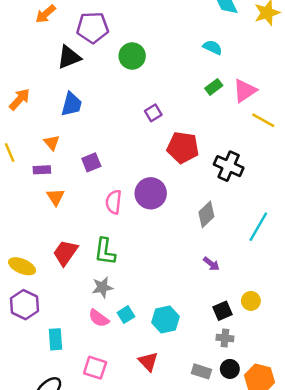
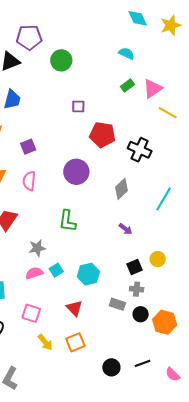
purple square: (153, 113) -> (78, 107), turned 32
pink semicircle: (114, 202) -> (29, 181), moved
green L-shape: (105, 251) -> (67, 221), moved
pink semicircle: (99, 318) -> (34, 273), turned 126
gray rectangle: (201, 371) -> (117, 304), moved

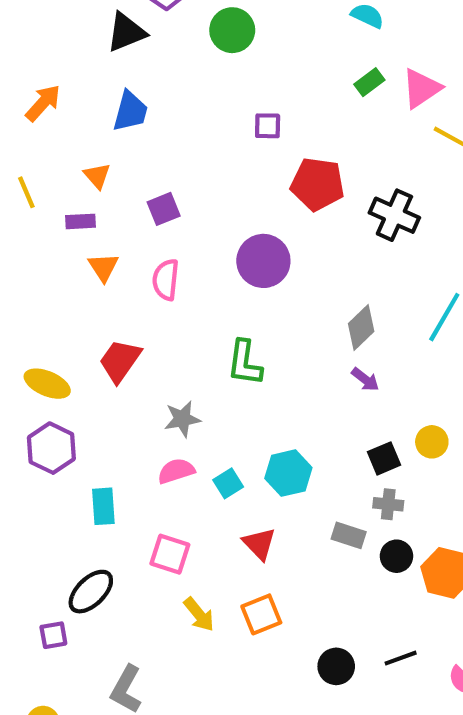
gray diamond: (121, 189) -> (361, 327), moved
cyan square: (56, 270) -> (228, 483), moved

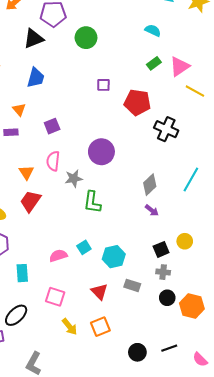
red pentagon: (317, 184) -> (137, 102), moved
orange triangle: (103, 267) -> (26, 172), moved
gray star: (182, 419) -> (74, 178), moved
cyan square: (228, 483) -> (84, 247), moved
gray rectangle: (349, 535) -> (132, 285), moved

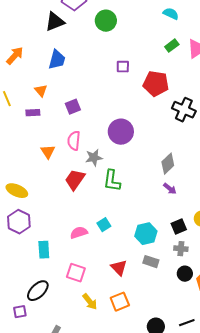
red trapezoid: (30, 201) -> (75, 180), moved
cyan hexagon: (114, 257) -> (146, 234), moved

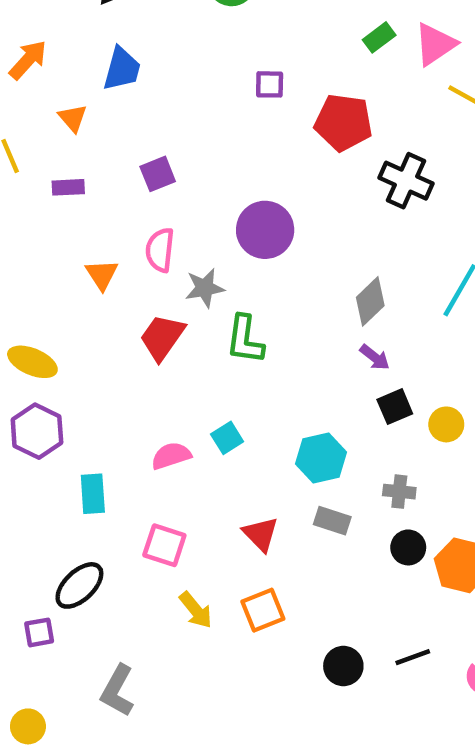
orange triangle: (41, 91) -> (73, 118), moved
black square: (179, 227) -> (395, 407), moved

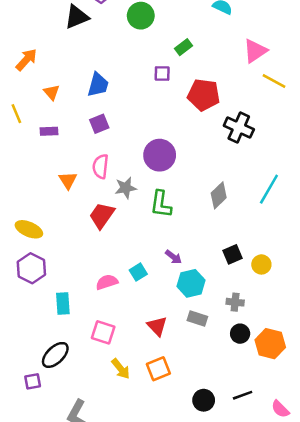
green rectangle: (379, 37) -> (183, 47), moved
blue trapezoid: (122, 69) -> (98, 85), moved
green L-shape: (245, 339) -> (161, 204), moved
purple arrow: (375, 357) -> (173, 257), moved

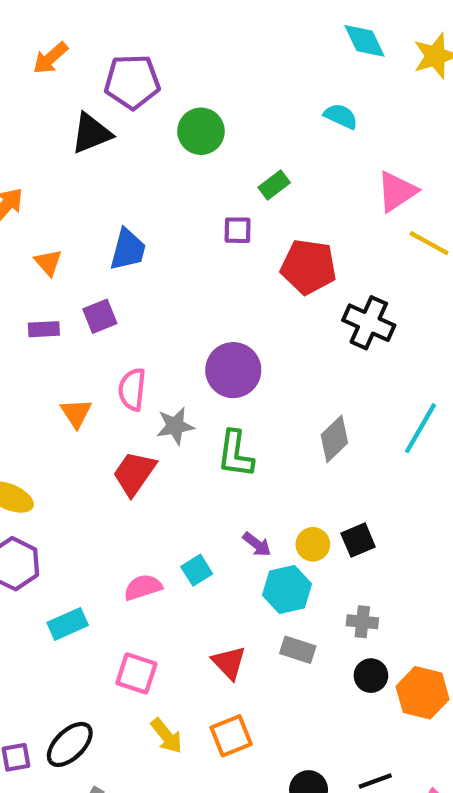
purple square: (99, 124) -> (100, 316), moved
yellow circle: (261, 264) -> (313, 544), moved
cyan rectangle: (63, 303) -> (68, 624), turned 70
black ellipse: (55, 355) -> (70, 744), moved

